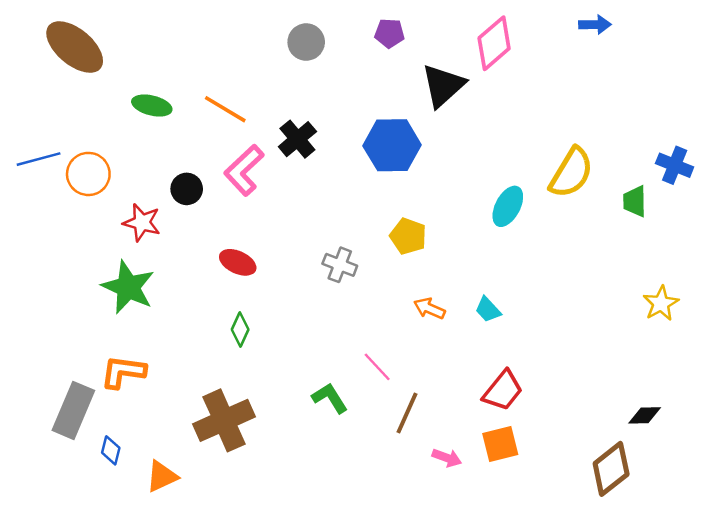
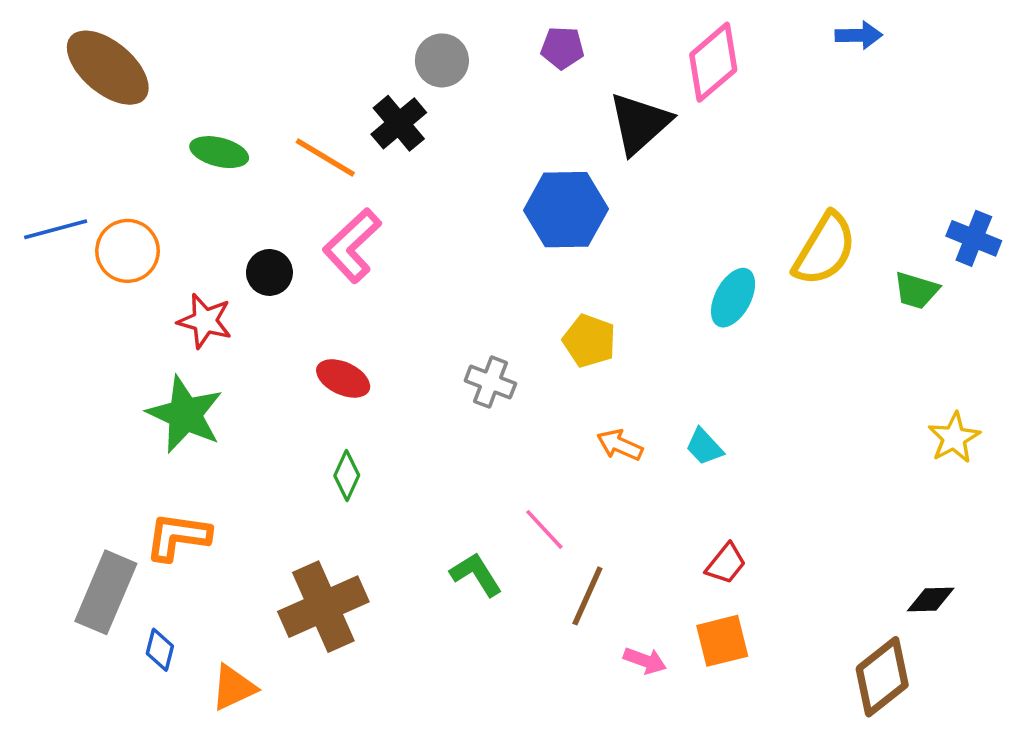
black cross: (297, 139) -> (399, 123), moved
green trapezoid: (635, 201) -> (916, 290), turned -72
red trapezoid: (503, 391) -> (726, 564), size x0.7

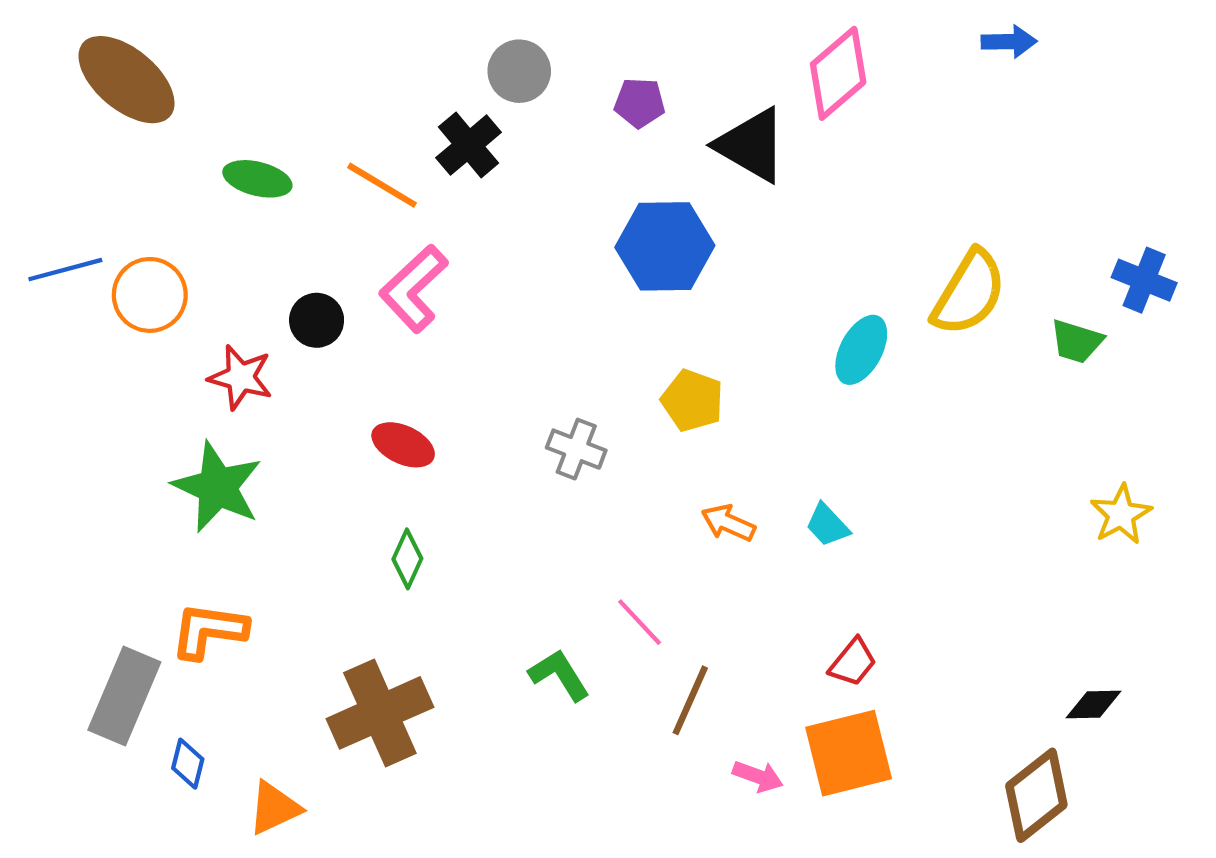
purple pentagon: (562, 48) -> (640, 103), moved
black triangle: (640, 123) -> (751, 145), turned -48
orange square: (722, 641) -> (849, 753), size x1.4

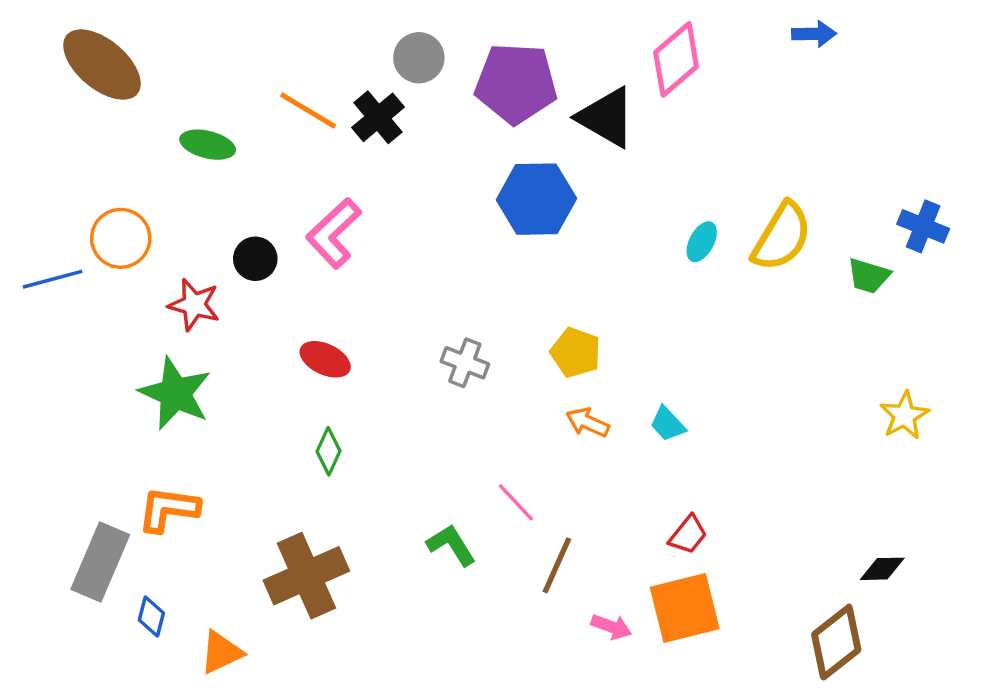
purple pentagon: (640, 103) -> (516, 83), size x2.0
orange line: (382, 185) -> (308, 111), moved
blue line: (65, 270) -> (53, 279), moved
cyan ellipse: (861, 350) -> (702, 242), moved, size x0.7
yellow pentagon: (692, 400) -> (576, 352), moved

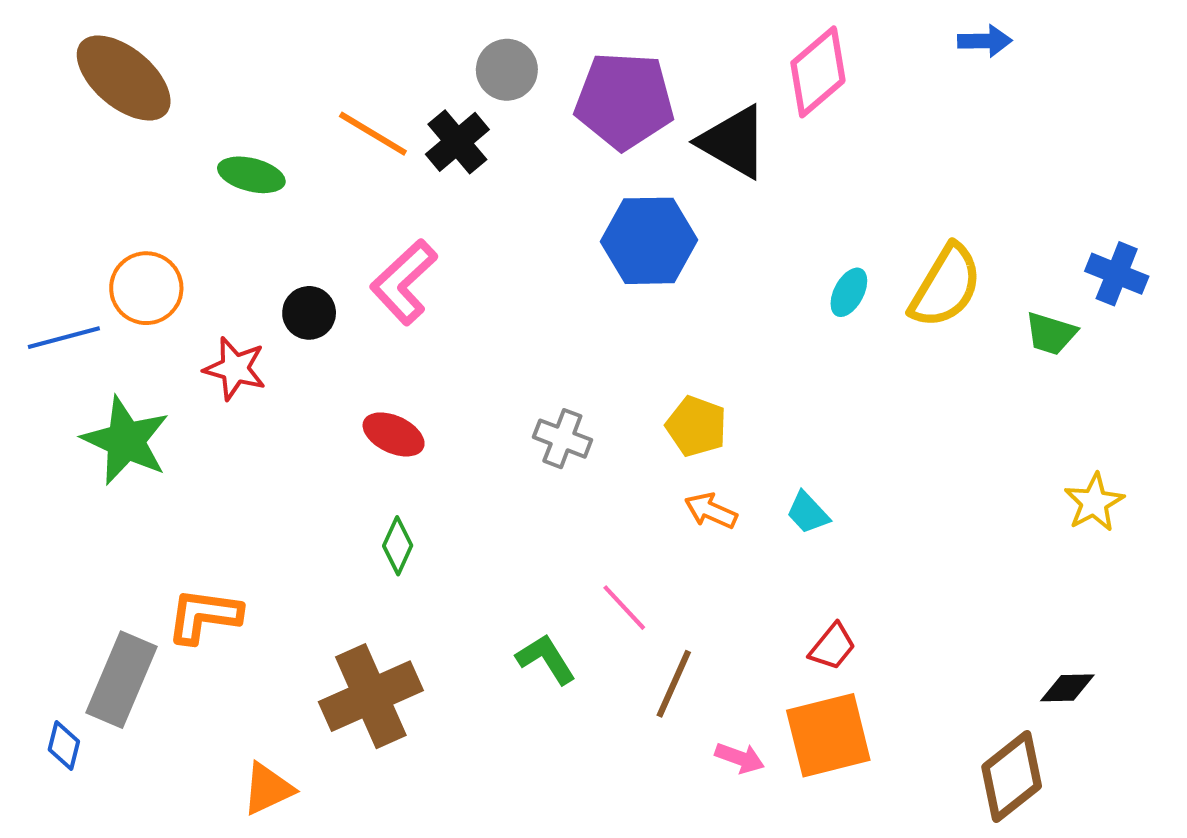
green star: (175, 393) -> (126, 441), moved
blue diamond: (151, 617) -> (64, 746), moved

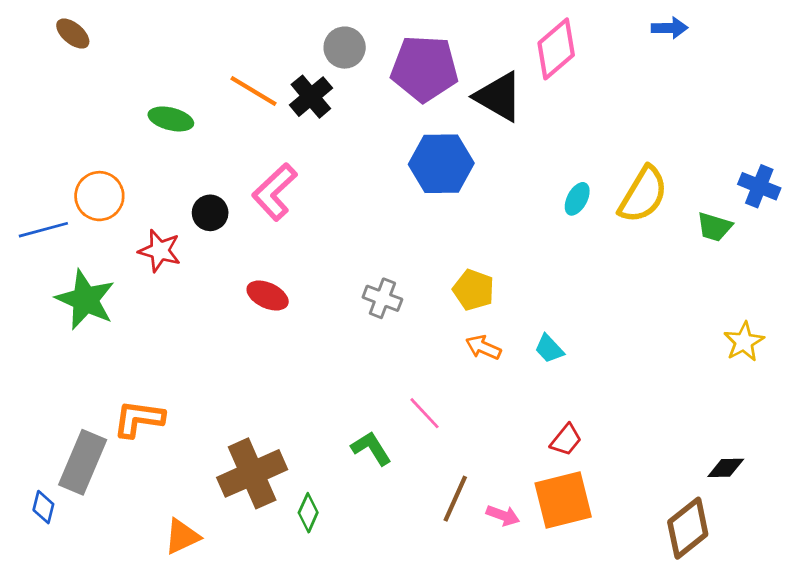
brown ellipse: (124, 78) -> (73, 34), moved, size x0.5
green diamond: (398, 546) -> (308, 513), moved
brown line: (674, 684) -> (455, 499), moved

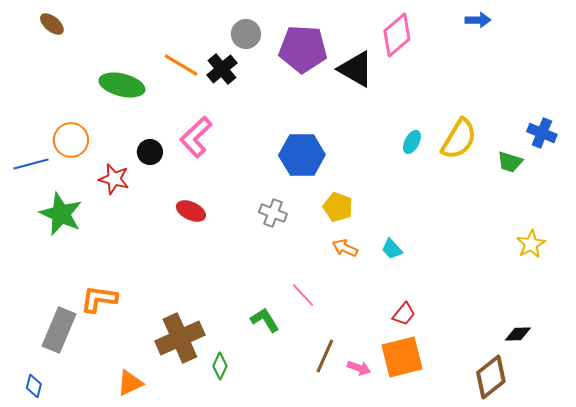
green ellipse: (171, 119) -> (122, 85), size x1.4
blue hexagon: (441, 164) -> (302, 155), moved
blue diamond: (43, 507) -> (34, 386), moved

